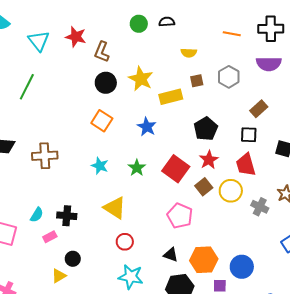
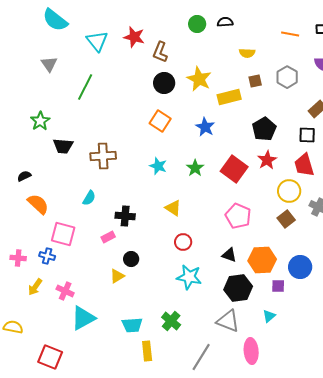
brown square: (204, 187) -> (286, 219), moved
yellow triangle: (115, 208) -> (173, 208), size x0.7
cyan semicircle: (37, 215) -> (89, 198), moved

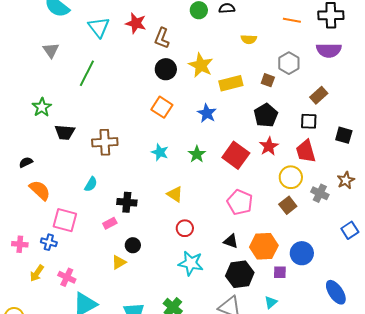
brown square: (255, 81) -> (268, 80), moved, turned 32

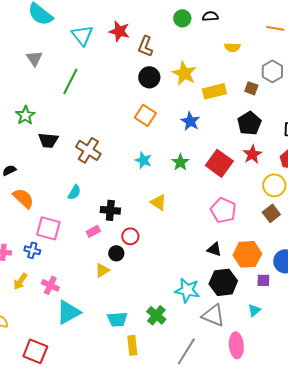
brown cross: (105, 142) -> (88, 150), turned 35
red circle: (185, 228) -> (130, 236), moved
cyan star: (191, 263) -> (187, 290), moved

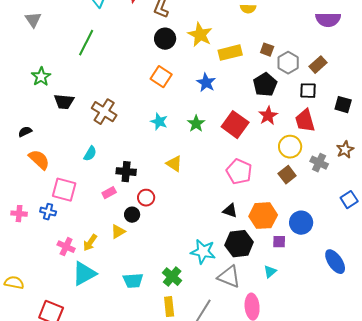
gray triangle: (34, 58) -> (33, 20), moved
gray hexagon: (272, 71) -> (288, 63), moved
yellow arrow: (20, 281) -> (90, 243), moved
yellow rectangle: (132, 345) -> (169, 307), moved

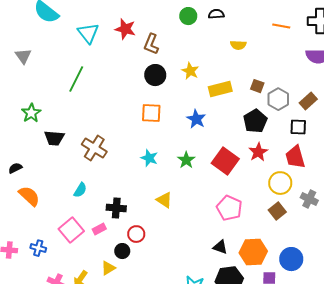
yellow star: (200, 35) -> (190, 71), size x0.7
orange square: (161, 77) -> (151, 113), turned -30
pink square: (64, 190) -> (71, 230), moved, turned 35

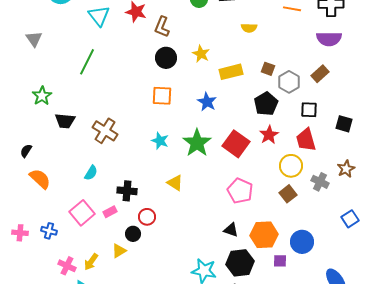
brown rectangle: (308, 101) -> (320, 74), moved
green star: (186, 160) -> (197, 143), size x1.6
black semicircle: (15, 168) -> (26, 151), turned -32

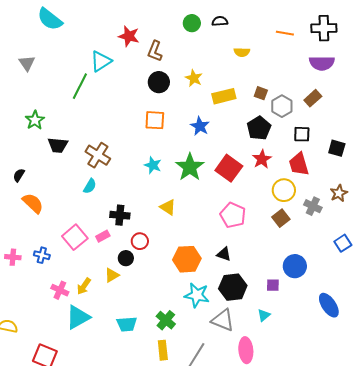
cyan triangle: (99, 16) -> (101, 61), moved, turned 35
cyan semicircle: (91, 173) -> (90, 186), moved
orange hexagon: (264, 235) -> (187, 259), moved

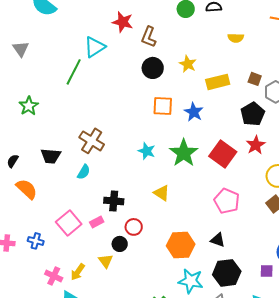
orange square: (155, 120) -> (163, 106), moved
black trapezoid: (58, 145) -> (51, 156), moved
yellow triangle: (112, 275) -> (106, 261), turned -35

